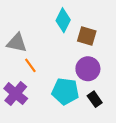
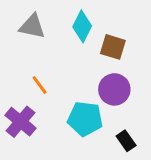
gray triangle: (17, 43) -> (32, 26), moved
black rectangle: (95, 99) -> (126, 141), moved

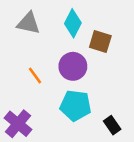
purple circle: (114, 89) -> (73, 66), moved
purple cross: (21, 122) -> (18, 124), moved

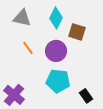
orange line: (35, 75) -> (28, 48), moved

